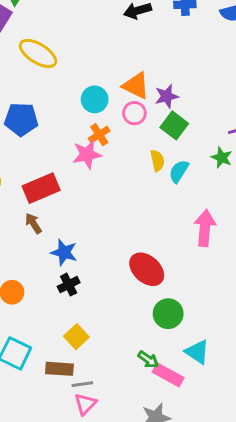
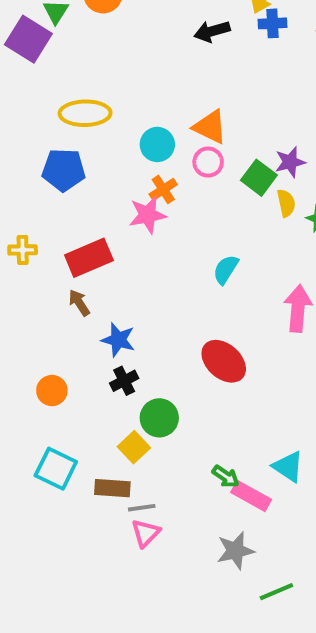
yellow ellipse: (38, 53) -> (85, 113), moved, turned -33
purple star: (167, 96) -> (290, 162), moved
yellow semicircle: (157, 161) -> (286, 203), moved
cyan semicircle: (179, 171) -> (226, 269), moved
green circle: (168, 314) -> (159, 418), moved

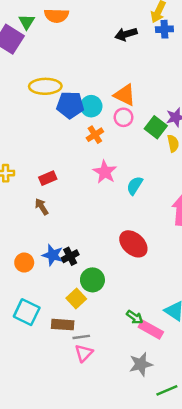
blue pentagon: (64, 170) -> (70, 105), moved
pink star: (148, 215) -> (105, 172), moved, turned -30
red rectangle: (89, 258) -> (48, 178), size x0.6
blue star: (118, 340) -> (53, 255), moved

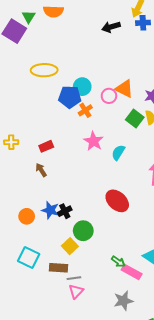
orange triangle: (125, 95) -> (124, 89), moved
blue pentagon: (70, 105) -> (70, 97), moved
green square: (156, 127) -> (135, 119), moved

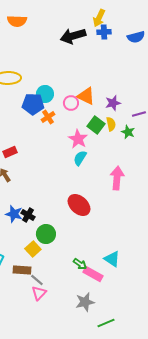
black arrow: (111, 27) -> (73, 36), size x1.4
pink star: (94, 141) -> (78, 139), moved
black cross: (65, 211) -> (28, 215), turned -32
gray line: (74, 278) -> (37, 280), turned 48

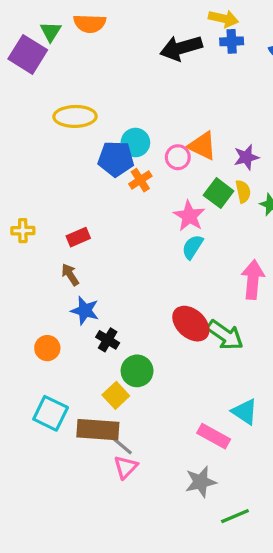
yellow arrow: (99, 18) -> (223, 19), turned -102
blue star: (14, 214) -> (85, 311), moved
green arrow: (80, 264) -> (225, 335), moved, size x1.6
brown rectangle: (22, 270) -> (98, 430), size x1.4

